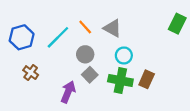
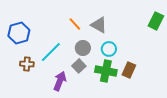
cyan line: (58, 37) -> (51, 52), moved
gray circle: (85, 54) -> (83, 48), moved
brown cross: (31, 73) -> (27, 64), turned -32

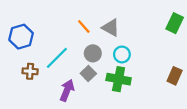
brown rectangle: (129, 70) -> (175, 76), moved

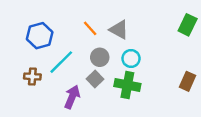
blue hexagon: (21, 37) -> (40, 36), moved

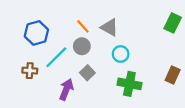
gray circle: (100, 57) -> (82, 46), moved
green cross: (127, 85) -> (129, 84), moved

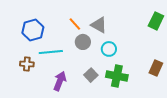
gray circle: (82, 46) -> (83, 42), moved
cyan line: (56, 57) -> (51, 52), turned 40
gray square: (87, 73) -> (91, 75), moved

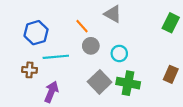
gray triangle: (99, 25) -> (113, 14), moved
gray square: (91, 75) -> (100, 82), size x1.5
purple arrow: (60, 81) -> (51, 92), moved

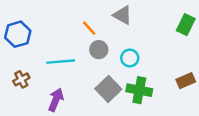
blue hexagon: (36, 33) -> (18, 34), moved
brown cross: (29, 70) -> (21, 79), moved, turned -32
brown rectangle: (171, 74) -> (186, 81), turned 42

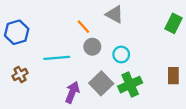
brown rectangle: (186, 81) -> (173, 76), turned -66
green cross: (139, 90) -> (130, 85), turned -35
purple arrow: (56, 100) -> (72, 92), moved

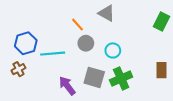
blue hexagon: (17, 32) -> (26, 43), moved
gray square: (101, 83) -> (94, 77), turned -30
purple arrow: (72, 92) -> (67, 86), turned -60

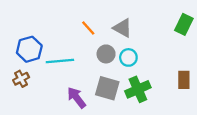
gray triangle: (107, 13) -> (123, 28), moved
gray circle: (86, 43) -> (106, 54), moved

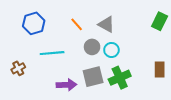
blue hexagon: (29, 49) -> (34, 23), moved
gray square: (107, 88) -> (93, 77), turned -30
purple arrow: (77, 98) -> (66, 85), turned 126

